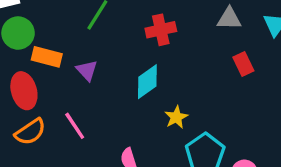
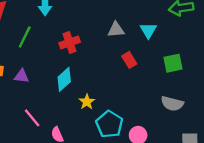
purple triangle: (87, 70) -> (22, 76), turned -35
pink line: (75, 126) -> (32, 118), moved

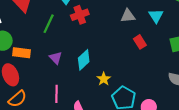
red cross: (70, 43) -> (80, 15), moved
purple triangle: (22, 76) -> (56, 58), moved, turned 40
pink line: (32, 118) -> (57, 94), turned 42

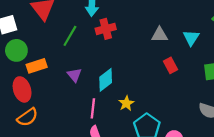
orange rectangle: (22, 53) -> (37, 66), turned -30
pink line: (57, 94) -> (93, 108), moved

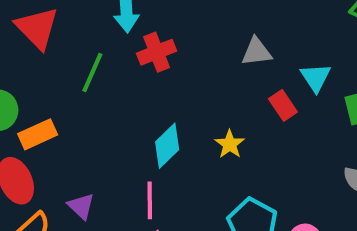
cyan triangle: (191, 38) -> (316, 77), moved
purple triangle: (74, 75) -> (81, 206), moved
yellow star: (126, 103) -> (230, 144), moved

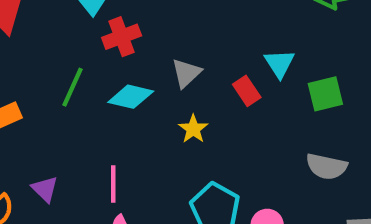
gray triangle: (257, 52) -> (186, 73), moved, turned -36
green line: (92, 72) -> (73, 87), moved
cyan diamond: (167, 146) -> (131, 97), moved, turned 57

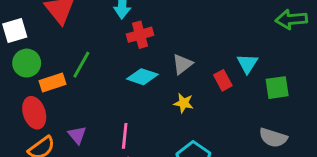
green line: (73, 87) -> (81, 65), moved
yellow star: (193, 129) -> (184, 103), turned -30

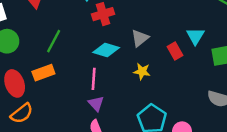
orange rectangle: (53, 82) -> (43, 73), moved
purple triangle: (77, 135) -> (96, 104), moved
pink line: (125, 136) -> (94, 79), moved

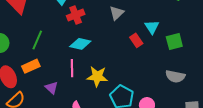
gray triangle: (140, 38) -> (117, 13), moved
yellow star: (142, 71) -> (97, 76), moved, size x1.5
purple triangle: (96, 104) -> (51, 88), moved

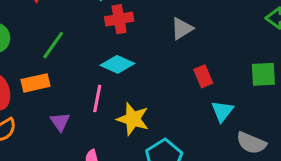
cyan triangle: (152, 27) -> (222, 111), moved
green square: (174, 41) -> (263, 74), moved

